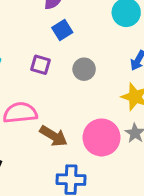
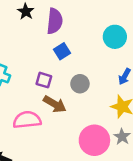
brown arrow: (54, 136) -> (55, 104), moved

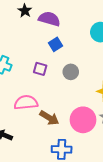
purple semicircle: (55, 21) -> (49, 19), turned -80
brown arrow: (55, 104) -> (49, 118), moved

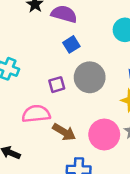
purple square: (40, 69) -> (57, 85), moved, turned -32
gray circle: (71, 72) -> (90, 77), size x1.6

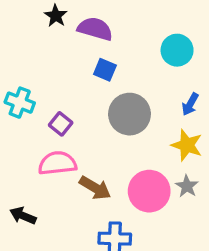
blue square: (71, 44) -> (105, 70), turned -35
purple square: (57, 85) -> (61, 124), moved, turned -35

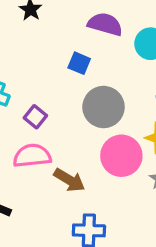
purple semicircle: (95, 29) -> (105, 24), moved
pink circle: (149, 191) -> (121, 156), moved

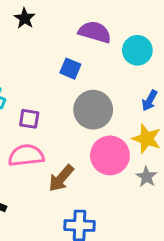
purple square: (35, 117) -> (29, 119), turned -30
brown arrow: (69, 180) -> (61, 178), turned 100

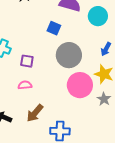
pink semicircle: (26, 155) -> (25, 85), size x0.6
brown arrow: (61, 178) -> (35, 113), moved

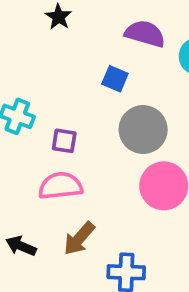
pink semicircle: (25, 85) -> (60, 186), size x1.6

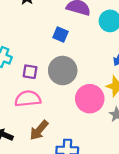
gray circle: (143, 130) -> (63, 71), moved

